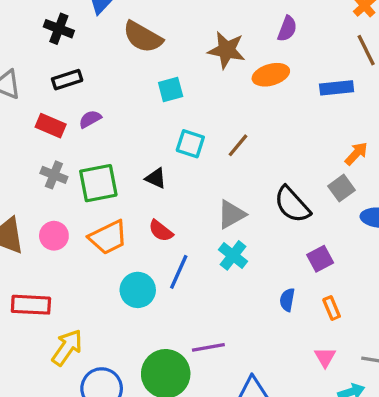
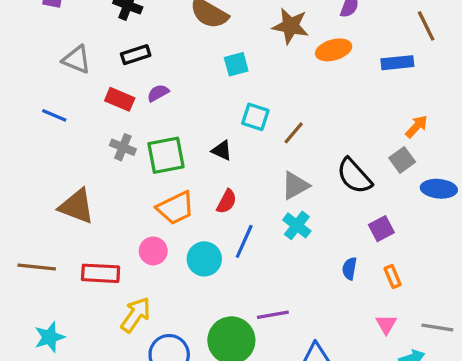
brown line: (238, 145) -> (294, 133), moved
red semicircle: (161, 231) -> (227, 201), turned -100
pink circle: (54, 236) -> (153, 251), moved

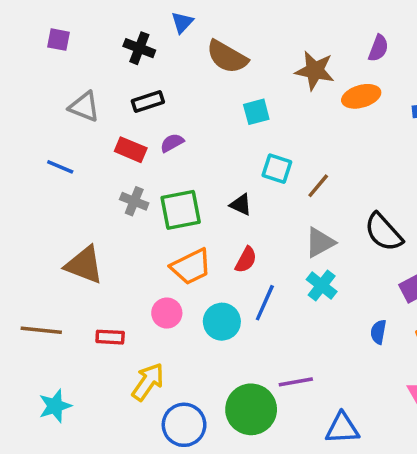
red rectangle: (101, 273) -> (110, 337), size x0.7

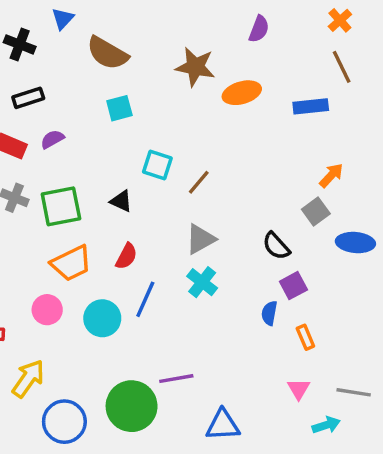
purple semicircle: (378, 48) -> (259, 29), moved
cyan square: (256, 112) -> (119, 108), moved
black semicircle: (384, 232) -> (276, 246), moved, size x0.7
blue semicircle: (378, 332) -> (269, 313), moved

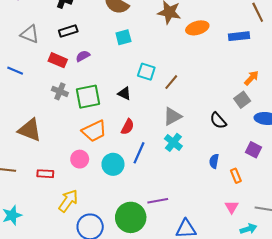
purple square: (293, 286) -> (254, 150), moved, turned -35

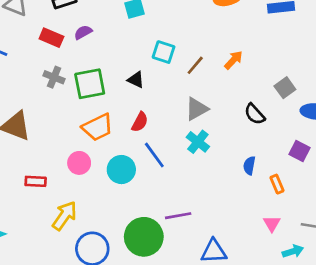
orange arrow: (251, 78) -> (233, 60), moved
blue line: (139, 153) -> (154, 155), turned -60

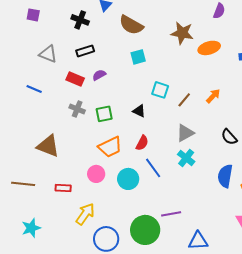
green square: (90, 84) -> (104, 114), size x0.7
blue semicircle: (249, 166) -> (225, 176), size x1.6

